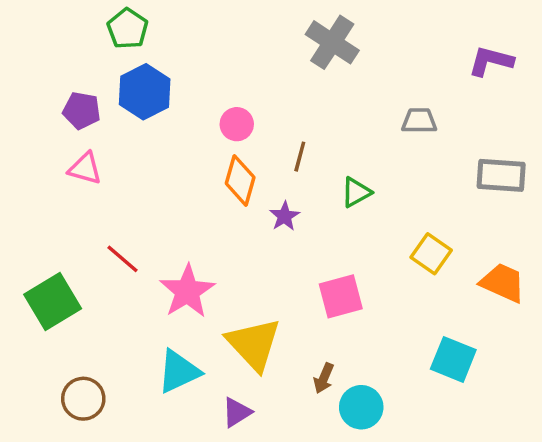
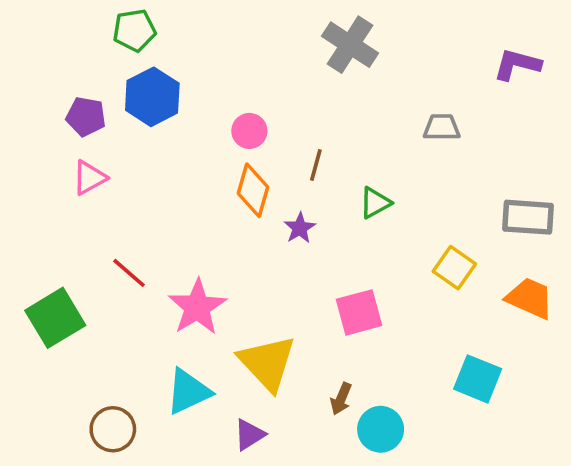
green pentagon: (128, 29) -> (134, 30), turned 30
pink triangle: (85, 168) -> (89, 178), turned -45
gray rectangle: (501, 175) -> (528, 217), moved
brown circle: (83, 399) -> (113, 429), moved

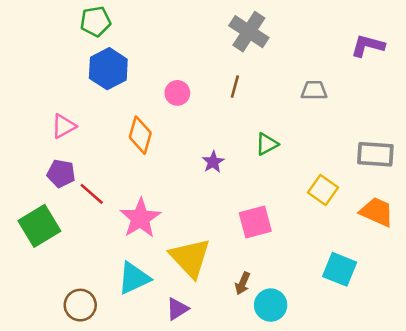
purple pentagon: (86, 117) -> (61, 173), moved
brown line: (316, 165) -> (235, 87), moved
orange diamond: (253, 190) -> (140, 135), moved

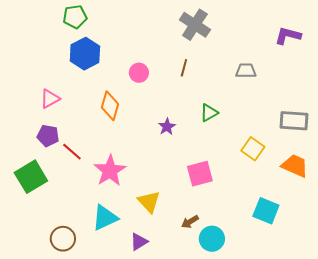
yellow triangle: (190, 258) -> (149, 202), size x0.7
brown arrow: (242, 283) -> (190, 222), turned 36

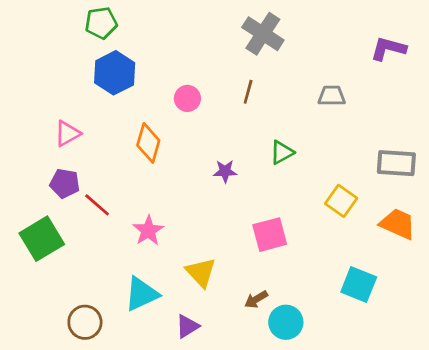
purple star: (167, 127) -> (225, 171), turned 30
pink star: (110, 171) -> (148, 231), size x0.7

